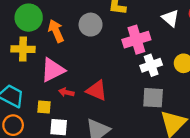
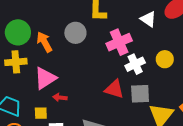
red triangle: (97, 90) -> (114, 89), moved

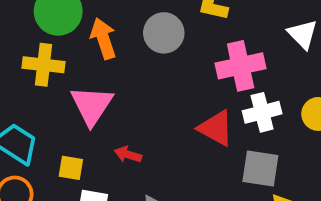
pink triangle: (45, 78) -> (92, 105), turned -35
red triangle: (114, 89) -> (216, 128), moved
red arrow: (60, 97) -> (128, 155), moved

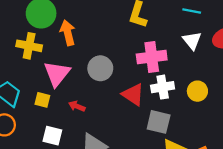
gray circle: (164, 33) -> (100, 68), moved
yellow square: (71, 168) -> (42, 100), moved

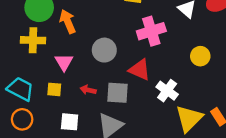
pink triangle: (57, 74) -> (64, 62), size x0.7
white cross: (163, 87) -> (167, 91), moved, turned -35
gray square: (159, 122) -> (117, 93), moved

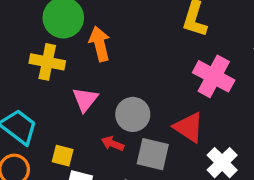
pink cross: (151, 31) -> (214, 76), turned 36
gray circle: (104, 50) -> (133, 114), moved
yellow square: (54, 89) -> (63, 156), moved

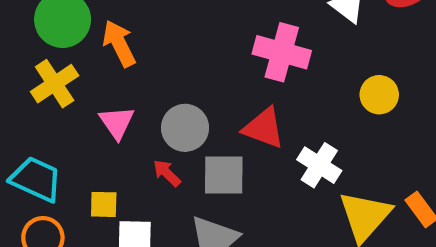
yellow cross: (47, 62) -> (55, 84), turned -32
red arrow: (113, 144) -> (167, 173), turned 35

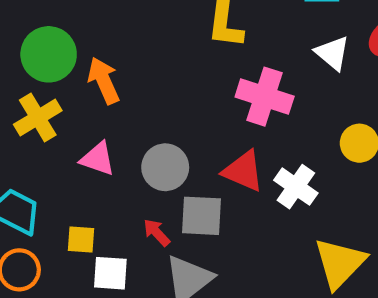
pink triangle: (117, 122) -> (98, 159), turned -39
white cross: (319, 165) -> (296, 187), moved
red arrow: (167, 173) -> (157, 233), moved

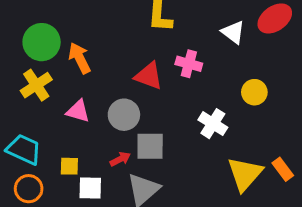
pink cross: (265, 97) -> (189, 64), size x0.7
red triangle: (243, 171) -> (149, 76), moved
red arrow: (157, 233) -> (120, 159), turned 108

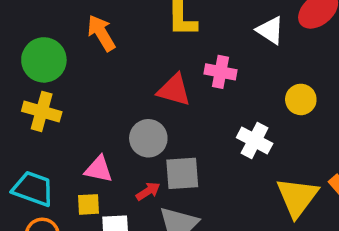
orange arrow: (80, 58) -> (101, 33), moved
yellow cross: (36, 85) -> (42, 111), turned -36
pink triangle: (78, 111) -> (99, 169), moved

